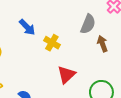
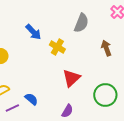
gray semicircle: (88, 24) -> (81, 23), moved

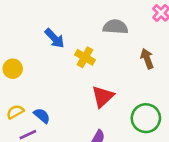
gray semicircle: (81, 23) -> (115, 27), turned -108
blue semicircle: (31, 99) -> (42, 116), moved

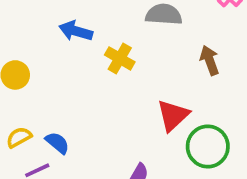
blue arrow: (55, 38) -> (76, 31), turned 150
red triangle: (103, 97) -> (173, 115), moved

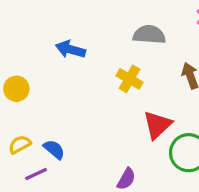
yellow cross: (120, 58) -> (130, 79), moved

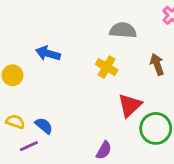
blue arrow: (70, 49) -> (48, 53), moved
yellow semicircle: (20, 144) -> (15, 122), turned 48

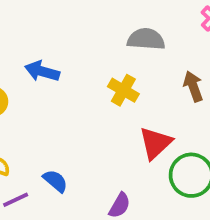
blue semicircle: (44, 126) -> (55, 181), moved

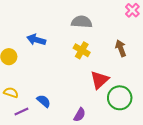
gray semicircle: (146, 39) -> (82, 22), moved

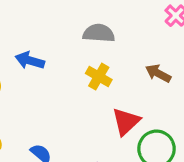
brown arrow: (121, 48) -> (158, 73), turned -42

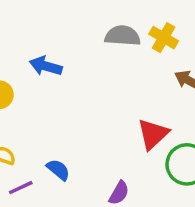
yellow cross: (99, 77) -> (164, 38), moved

